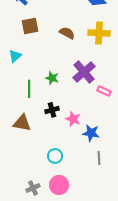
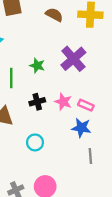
pink rectangle: (104, 91) -> (86, 105), moved
pink star: (73, 119) -> (63, 102), moved
cyan circle: (55, 156) -> (35, 142), moved

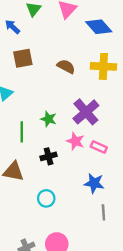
pink star: (63, 102) -> (75, 141), moved
pink rectangle: (86, 105) -> (99, 147), moved

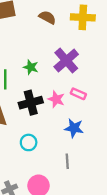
pink star: (75, 141) -> (56, 99), moved
black cross: (49, 156) -> (31, 103), size x1.5
gray line: (103, 212) -> (67, 161), moved

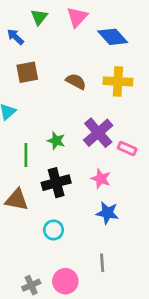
pink rectangle: (78, 94) -> (127, 148), moved
pink star: (56, 99) -> (101, 179), moved
gray line: (67, 161) -> (102, 263), moved

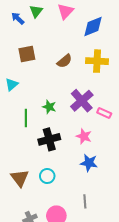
blue arrow: (15, 37) -> (18, 18), moved
blue diamond: (113, 37) -> (93, 26), turned -70
brown semicircle: (76, 81) -> (64, 61), turned 112
brown triangle: (17, 200) -> (20, 178), moved, turned 42

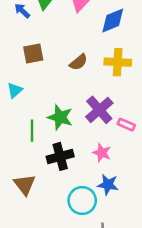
green star: (49, 107) -> (60, 117), size x1.5
cyan circle: (47, 176) -> (82, 201), moved, size x1.5
brown triangle: (20, 178) -> (25, 185), moved

